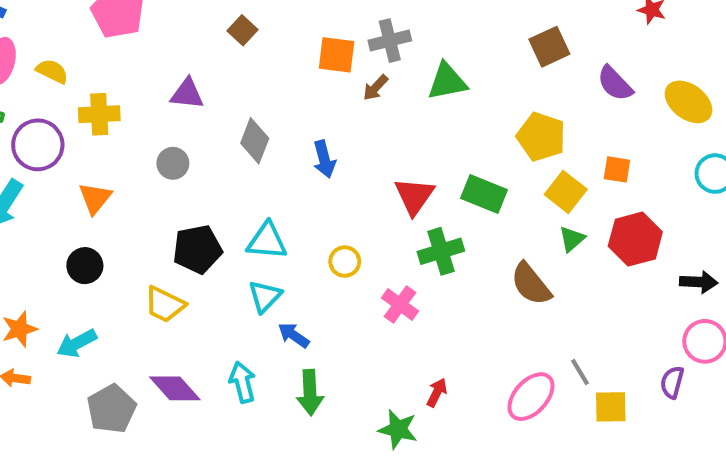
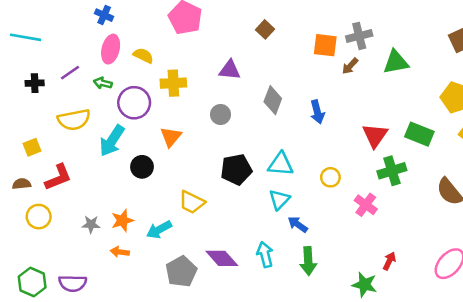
black circle: (85, 266) -> (142, 167), moved
yellow trapezoid: (165, 304) -> (192, 202), moved

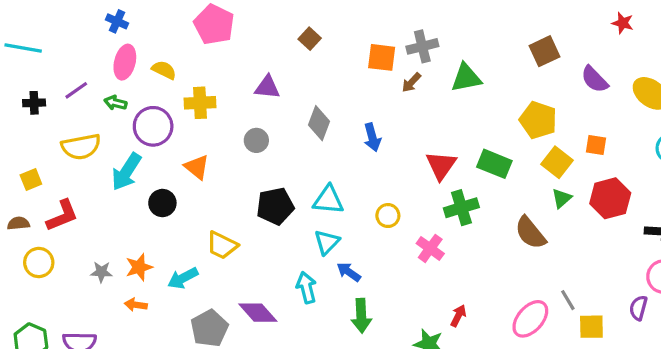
orange triangle: (171, 137) -> (197, 167), turned -30
cyan arrow: (265, 255) -> (306, 288), moved

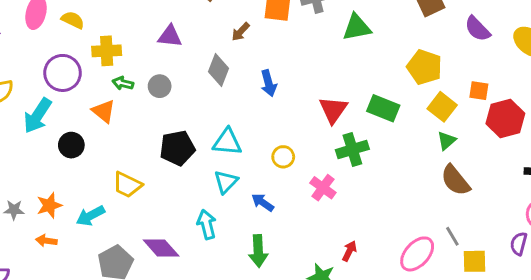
brown arrow: (411, 82) -> (241, 32), moved
green arrow: (115, 103) -> (123, 83), moved
red hexagon: (610, 198) -> (505, 119), moved
brown semicircle: (530, 233) -> (455, 180), moved
blue arrow: (349, 272) -> (263, 202), moved

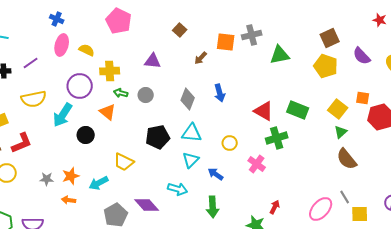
yellow pentagon: (424, 67) -> (326, 66), moved
gray diamond: (218, 70) -> (188, 99), moved
red triangle: (333, 110) -> (264, 111), turned -35
cyan arrow: (207, 225) -> (178, 189), turned 120

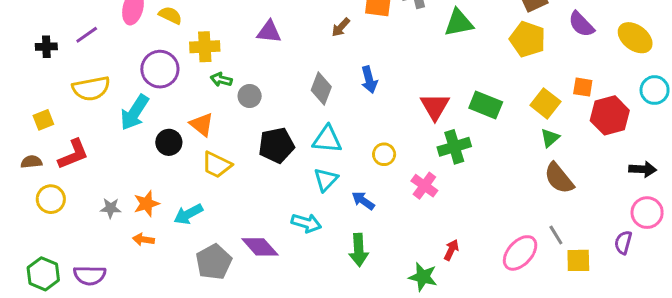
gray circle: (146, 95) -> (250, 96), moved
red triangle: (264, 111) -> (435, 106), turned 30
orange triangle: (108, 112) -> (202, 124), moved
yellow trapezoid: (124, 162) -> (217, 165), moved

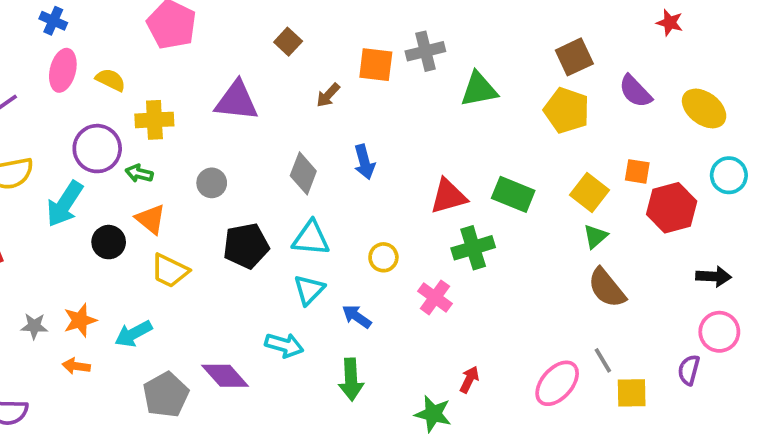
purple triangle: (269, 32) -> (236, 101), size x1.4
green arrow: (221, 80) -> (139, 173), moved
red triangle: (435, 106) -> (448, 196), turned 44

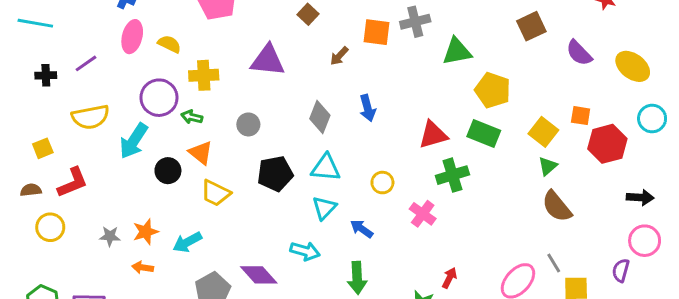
yellow pentagon: (567, 110) -> (493, 90), moved

